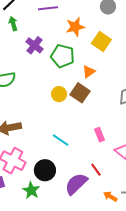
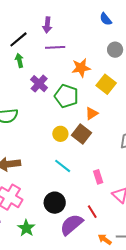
cyan line: (61, 140) -> (63, 166), moved
black circle: (45, 170) -> (55, 203), moved

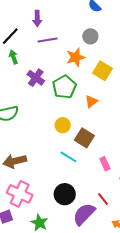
gray circle: (115, 50) -> (90, 36), moved
green pentagon: (66, 96) -> (64, 87), turned 30
brown square: (81, 134) -> (84, 138), moved

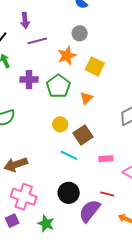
purple cross: (36, 78) -> (29, 80), turned -30
brown square: (84, 138) -> (83, 135), turned 30
pink rectangle: (105, 164) -> (106, 159), turned -64
red line: (103, 199) -> (107, 194), turned -32

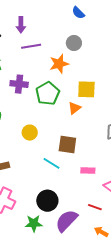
yellow square: (95, 66) -> (86, 89), moved, turned -30
yellow circle: (60, 124) -> (30, 133), moved
brown square: (83, 135) -> (67, 144), turned 36
red line: (107, 194) -> (95, 207), moved
green star: (46, 224) -> (34, 223), moved, turned -30

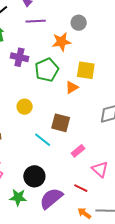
pink rectangle: (88, 170) -> (78, 151), turned -48

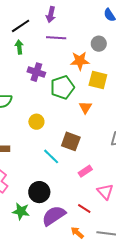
yellow square: (86, 70) -> (98, 80), moved
orange triangle: (72, 87) -> (85, 107), turned -32
orange arrow: (84, 213) -> (77, 233), moved

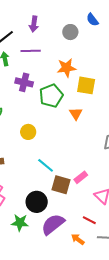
purple line: (56, 38) -> (31, 51), moved
gray circle: (99, 44) -> (70, 32), moved
brown square: (71, 141) -> (61, 185), moved
red line: (84, 208) -> (89, 220), moved

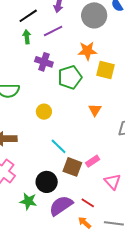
gray circle: (70, 32) -> (94, 15), size x1.6
purple line: (31, 51) -> (53, 31), turned -30
orange triangle: (76, 114) -> (95, 110), moved
red line: (89, 220) -> (88, 203), moved

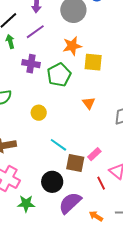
green star: (28, 201) -> (26, 204), moved
red line: (88, 203) -> (101, 183), moved, turned 40

